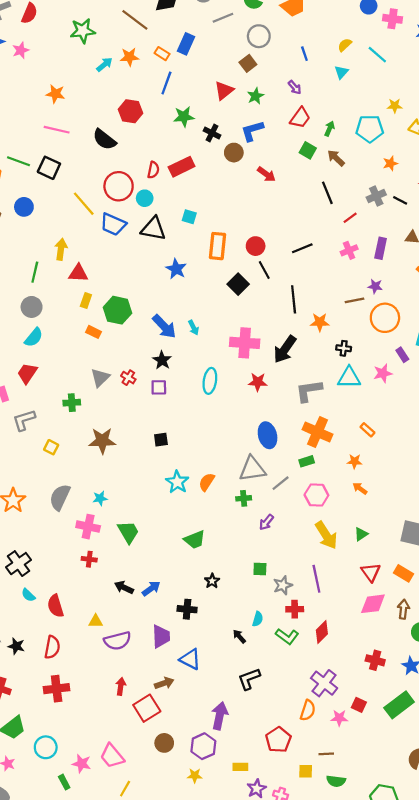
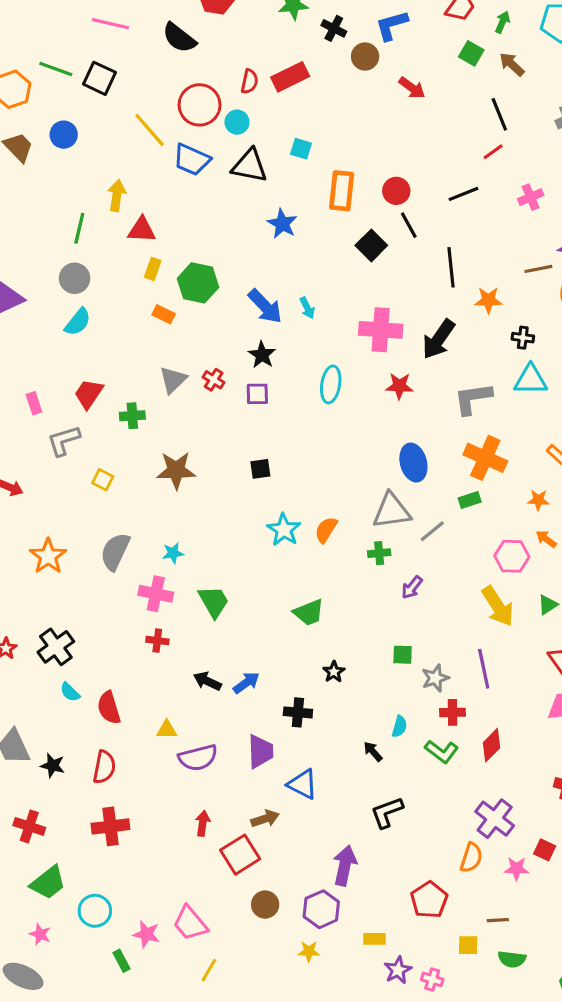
red line: (350, 218) -> (493, 152), moved
red trapezoid: (27, 373) -> (89, 394), moved
pink hexagon: (316, 495) -> (512, 556), moved

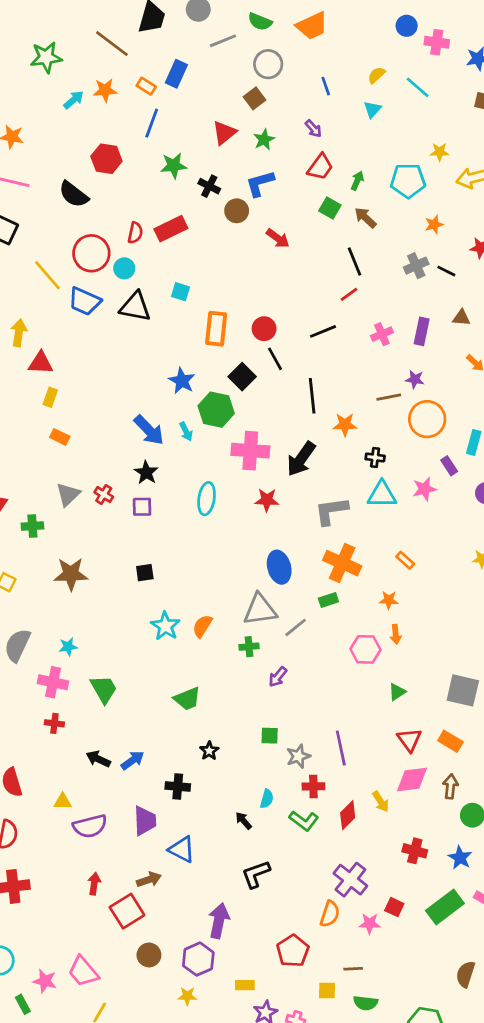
blue star: (282, 224) -> (182, 381), moved
green hexagon: (198, 283) -> (216, 410), moved
orange arrow: (546, 539) -> (396, 634), turned -132
yellow arrow: (498, 606) -> (381, 801), moved, size x0.6

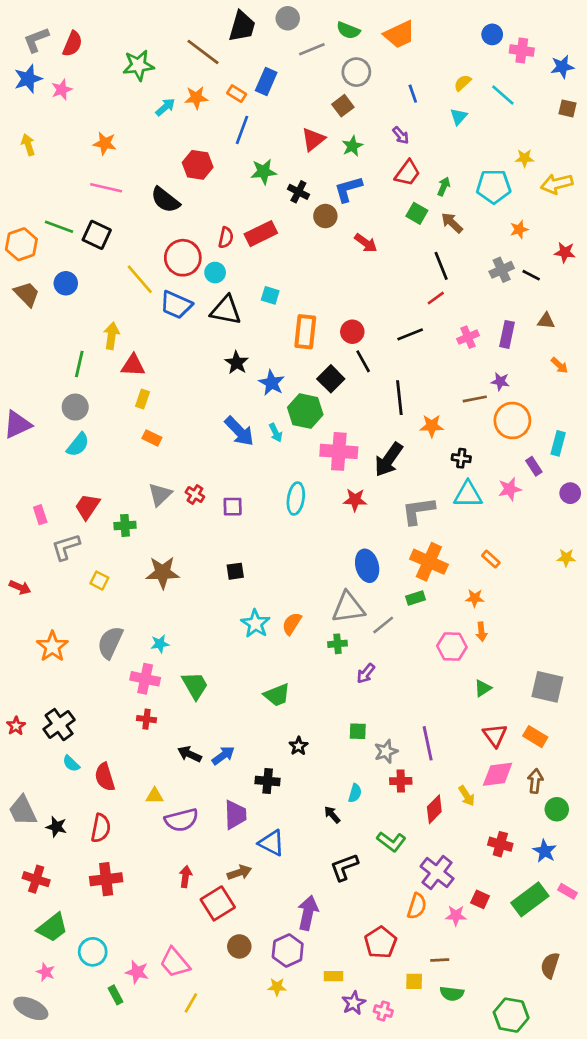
black star: (146, 473) -> (237, 363), moved
green L-shape: (304, 821) -> (391, 842), moved

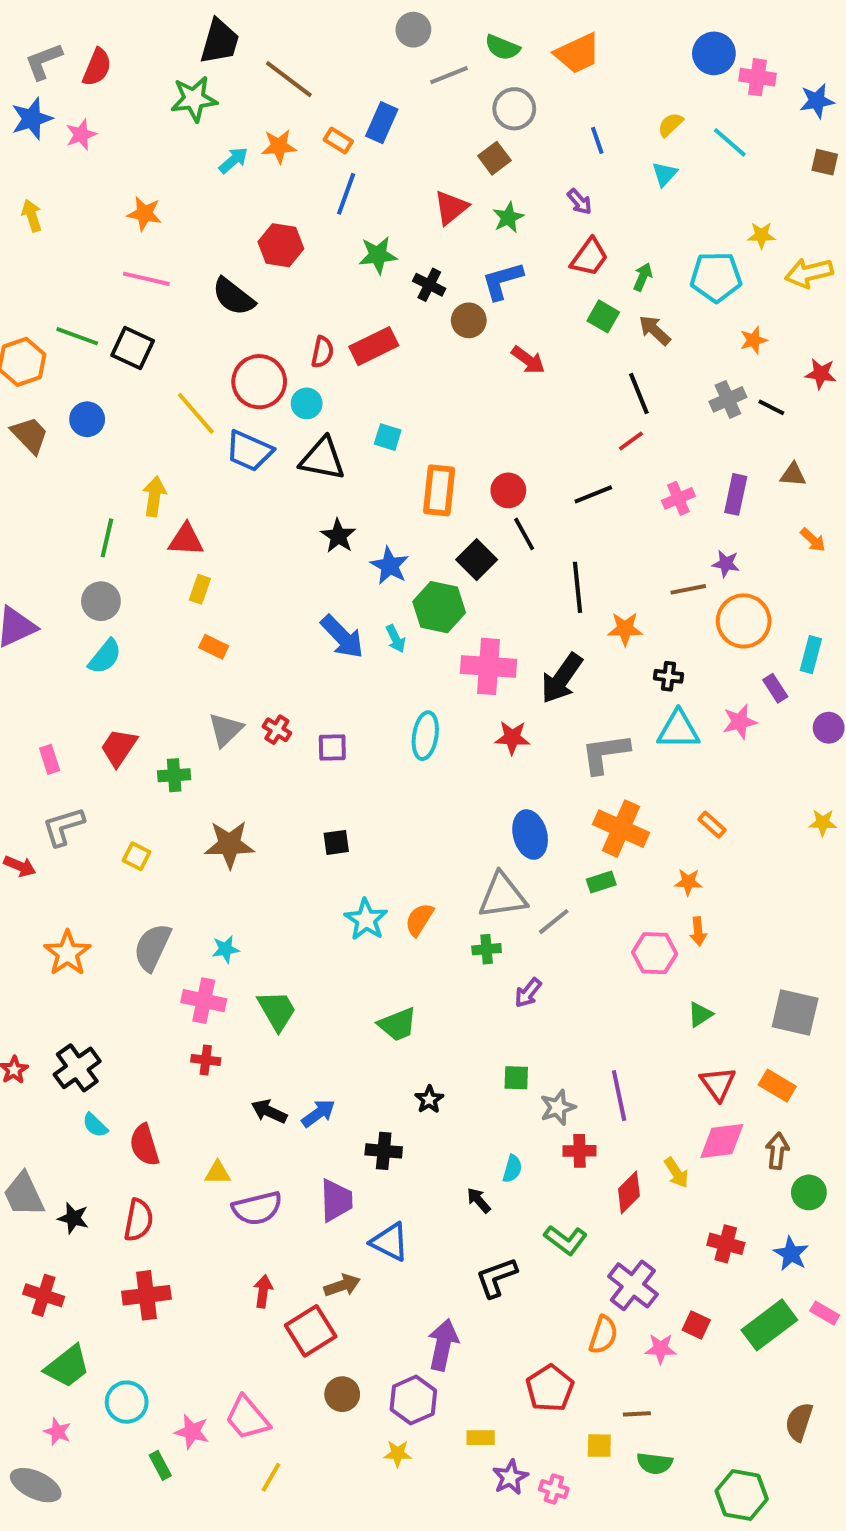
black trapezoid: (242, 26) -> (220, 42), moved
blue circle: (492, 34) -> (714, 53), size x1.4
gray L-shape: (66, 547) -> (63, 827), moved

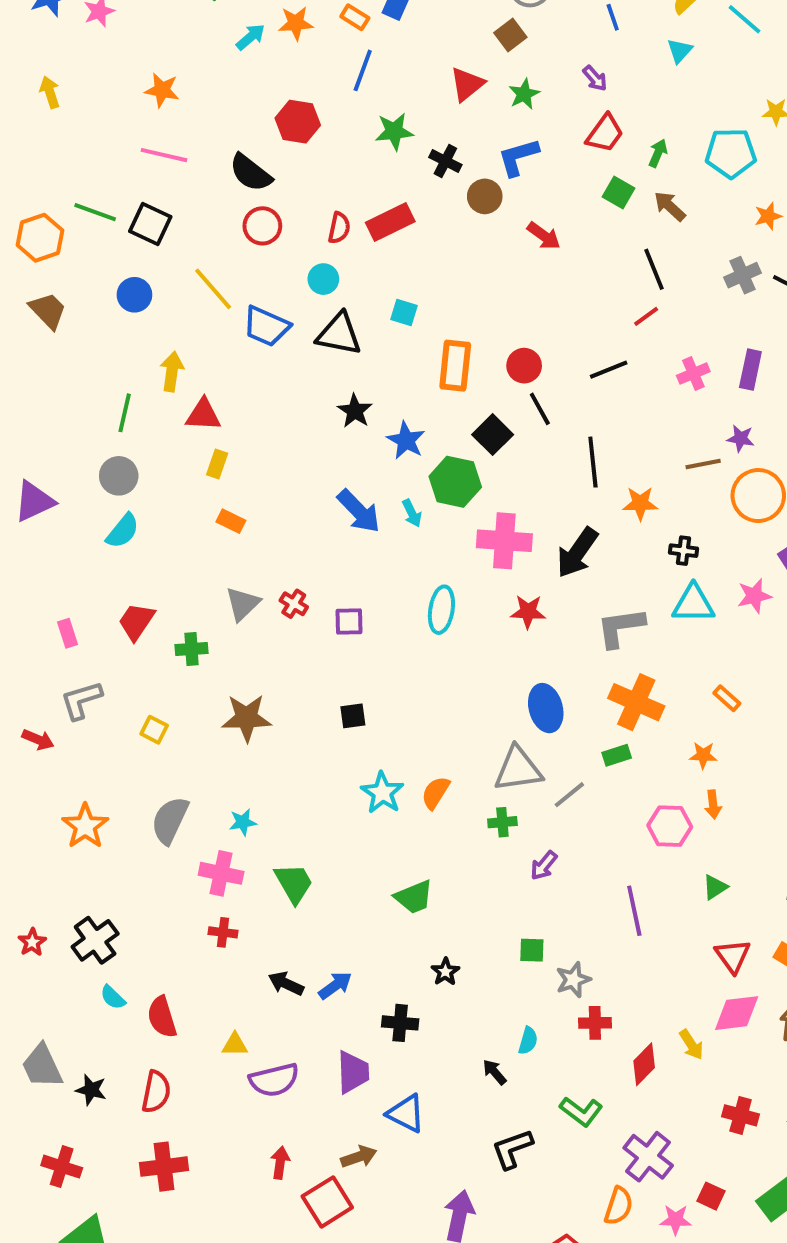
red circle: (259, 382) -> (262, 226), moved, size x0.7
blue circle: (87, 419) -> (134, 295), moved
purple line: (619, 1096) -> (634, 911), moved

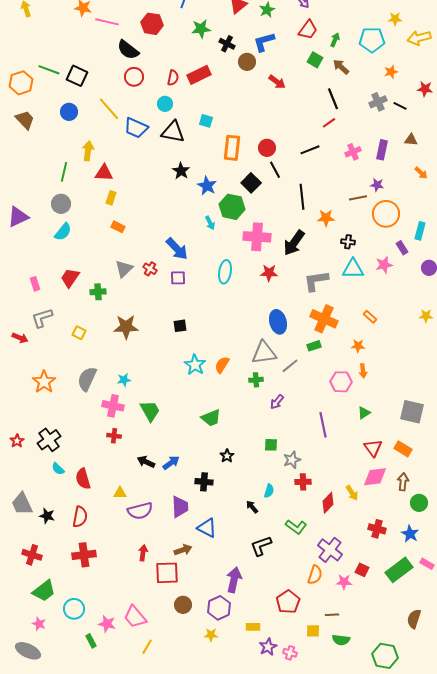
pink line: (164, 155) -> (107, 22), moved
blue arrow: (359, 511) -> (177, 249), moved
red square: (327, 1202) -> (167, 573), turned 30

